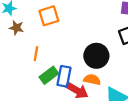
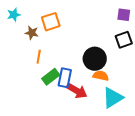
brown star: (16, 28) -> (32, 33), moved
orange semicircle: (92, 80) -> (101, 76), moved

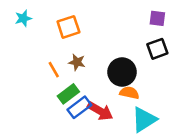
brown star: (32, 33) -> (77, 62), moved
orange line: (39, 57) -> (54, 70), turned -40
blue rectangle: (65, 78) -> (79, 107), moved, turned 42

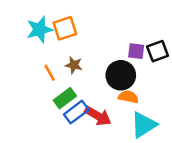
cyan star: (23, 18) -> (39, 30), moved, size x1.5
purple square: (157, 18) -> (136, 51), moved

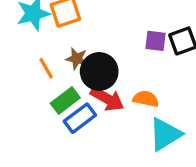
black circle: (121, 75) -> (99, 71), moved
red arrow: (98, 116) -> (107, 99), moved

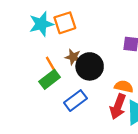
red arrow: (107, 99) -> (118, 106), moved, turned 80
green rectangle: (65, 100) -> (50, 79), moved

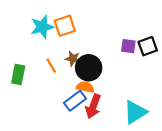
green rectangle: (50, 79) -> (18, 75), moved, turned -42
orange semicircle: (124, 86) -> (85, 87), moved
red arrow: (118, 106) -> (93, 106), moved

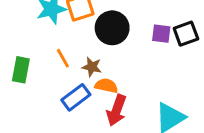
brown star: (73, 59) -> (92, 67), moved
black circle: (89, 68) -> (112, 28), moved
blue rectangle: (75, 101) -> (76, 97), moved

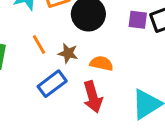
orange semicircle: (106, 86) -> (101, 63), moved
red arrow: (116, 110) -> (93, 97), turned -36

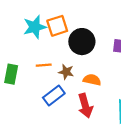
orange line: (39, 45) -> (44, 65), turned -64

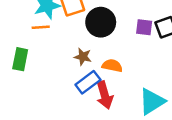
orange line: (44, 65) -> (41, 27), moved
blue rectangle: (54, 95) -> (88, 82), moved

